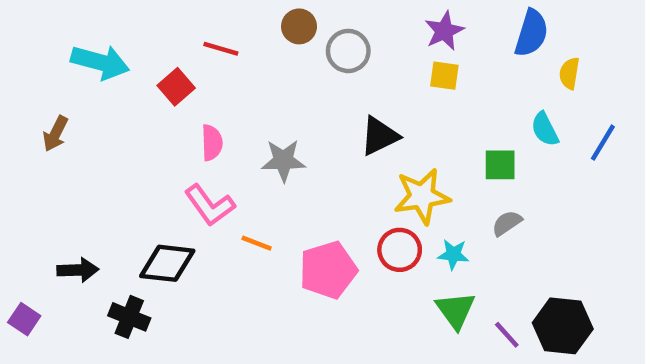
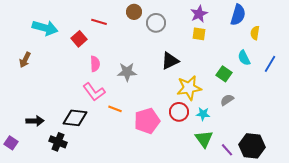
green square: (500, 165) -> (224, 74), turned 35

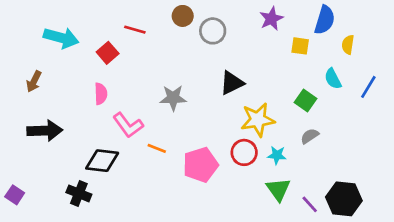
yellow square: (199, 34) -> (300, 46), moved
pink semicircle: (95, 64) -> (101, 94), moved
black arrow: (35, 121) -> (45, 131), moved, size x1.4

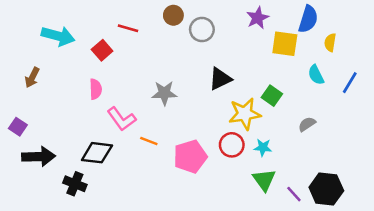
yellow square: (300, 46) -> (285, 44), size x1.5
green square: (306, 101) -> (272, 96), moved
black arrow: (45, 131) -> (39, 157), moved
gray semicircle: (310, 136) -> (307, 124), moved
purple square: (15, 195) -> (18, 127), moved

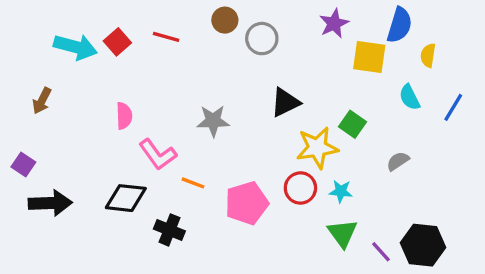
red square: (102, 50) -> (117, 42), moved
black cross: (75, 184) -> (169, 230), moved

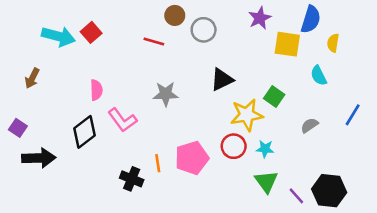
red line: (166, 37) -> (154, 42), moved
blue line: (453, 107) -> (353, 115), moved
orange line: (193, 183) -> (158, 163), moved, turned 60
black diamond: (126, 198) -> (85, 132), moved, turned -44

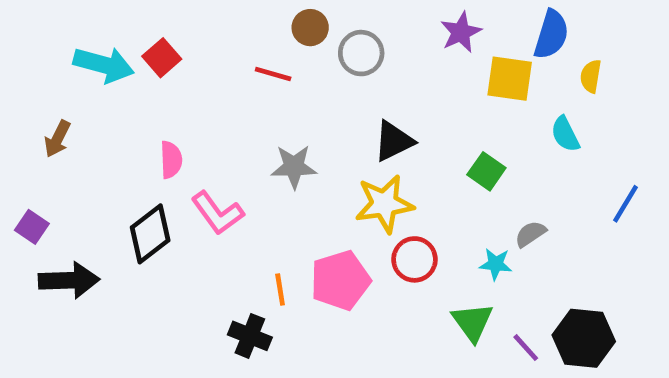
yellow star: (247, 115) -> (384, 204), moved
gray semicircle: (309, 125) -> (530, 234), moved
cyan star: (265, 149) -> (496, 264), moved
black cross: (132, 179) -> (250, 336), moved

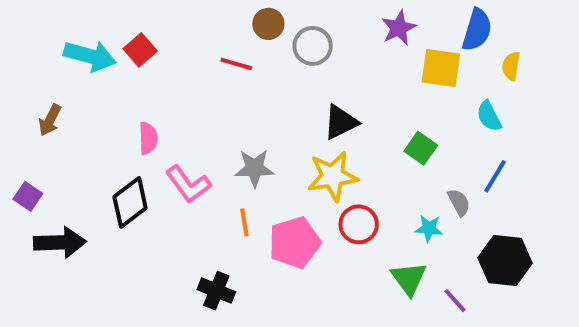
gray star: (294, 167) -> (254, 168), moved
blue line: (626, 204) -> (495, 176), moved
gray semicircle: (530, 234) -> (459, 202), turned 96
orange line: (280, 290) -> (244, 222), moved
black hexagon: (584, 338) -> (505, 260), moved

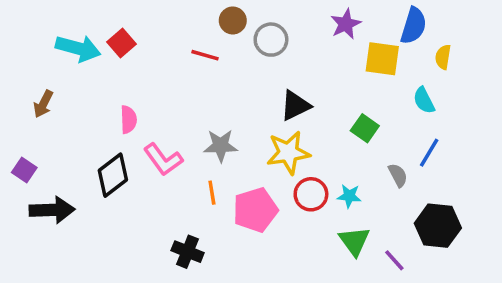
cyan star: (429, 228) -> (349, 196), moved

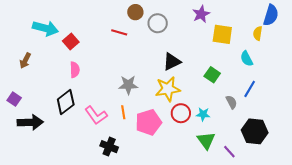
blue semicircle: (414, 26) -> (271, 15), moved
red square: (122, 43) -> (71, 41), moved
pink L-shape: (163, 160) -> (96, 115), moved

